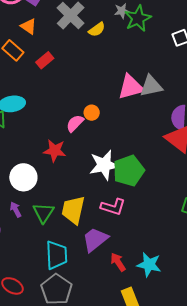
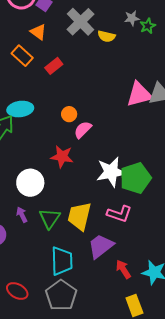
green star: (138, 18) -> (148, 26), size x0.6
yellow semicircle: (97, 29) -> (106, 36), turned 48
orange circle: (92, 113) -> (69, 114), moved

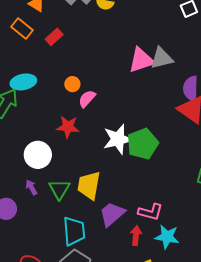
pink L-shape: (119, 214) -> (150, 212), moved
red arrow: (123, 269) -> (136, 236), turned 42

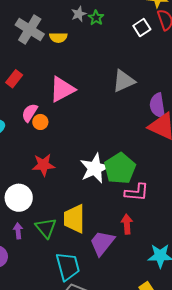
pink triangle: (141, 60) -> (62, 89), moved
pink semicircle: (87, 99) -> (30, 113), moved
purple arrow: (31, 187) -> (18, 231), turned 35
pink L-shape: (150, 212) -> (137, 192), moved
red arrow: (136, 236) -> (127, 224), moved

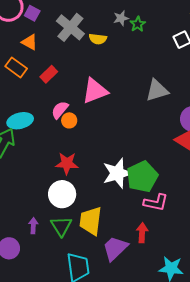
white circle: (19, 198) -> (62, 194), moved

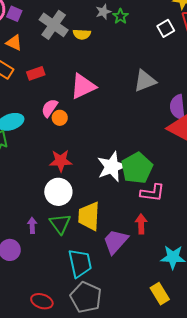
red rectangle: (49, 74) -> (36, 73), turned 30

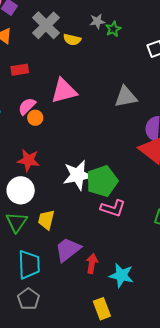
yellow trapezoid: (89, 216) -> (46, 220), size x0.7
red arrow: (141, 224) -> (92, 264), moved
gray pentagon: (86, 297) -> (28, 299), size x0.7

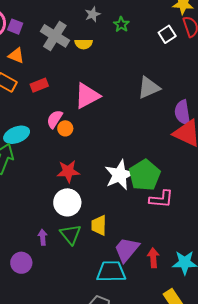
gray star: (97, 21) -> (93, 14), moved
cyan trapezoid: (29, 265) -> (111, 272), moved, turned -76

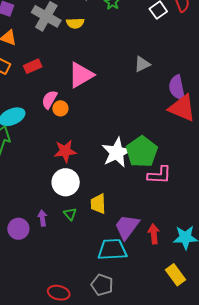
gray triangle: (149, 88) -> (142, 64), size x0.7
green triangle: (70, 234) -> (70, 214), size x0.6
purple circle: (21, 263) -> (18, 229), moved

